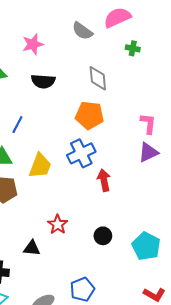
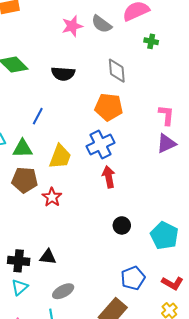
pink star: (33, 44) -> (72, 26), moved
red arrow: (104, 180) -> (109, 177), moved
red star: (58, 224) -> (52, 197), moved
black triangle: (32, 248) -> (48, 257), moved
blue pentagon: (82, 289) -> (133, 278), moved

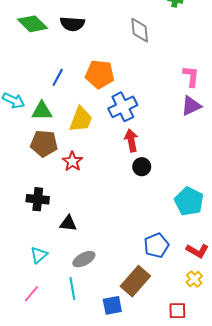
black semicircle: (63, 74) -> (72, 24), moved
orange pentagon: (109, 107) -> (100, 74), moved
black circle: (122, 225) -> (142, 167), moved
black cross: (19, 261) -> (38, 199), moved

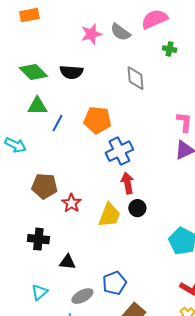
green triangle: (42, 111) -> (37, 106), moved
yellow trapezoid: (81, 119) -> (109, 215), moved
blue pentagon: (156, 245) -> (114, 283), moved

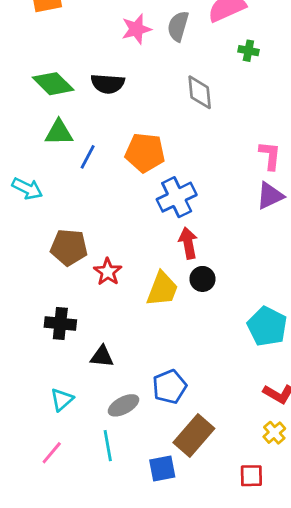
gray semicircle: (120, 32) -> (178, 26), turned 70

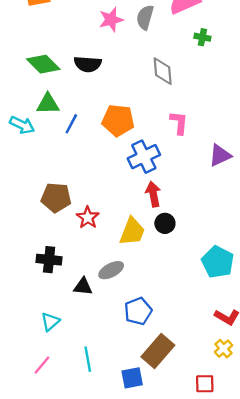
pink L-shape: (270, 155) -> (179, 123), moved
cyan arrow: (27, 188) -> (22, 125), moved
gray ellipse: (123, 405) -> (111, 270), moved

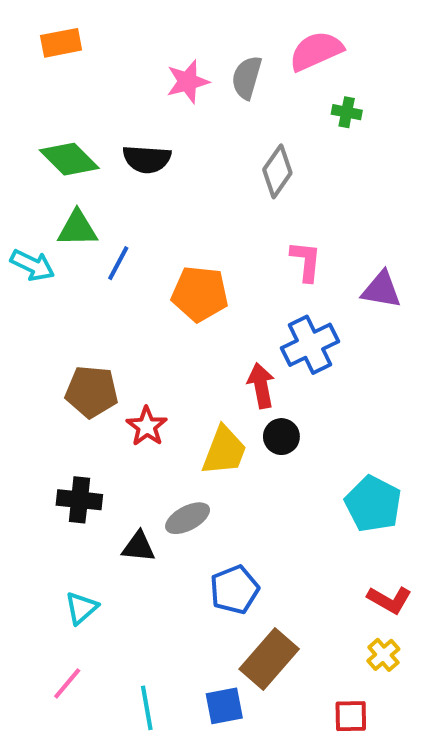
gray diamond: (163, 71) -> (277, 171), turned 40
orange pentagon: (118, 120) -> (200, 294), moved
purple triangle: (220, 155) -> (381, 290), moved, turned 35
blue cross: (144, 157) -> (310, 345), moved
cyan line: (88, 359) -> (147, 708), moved

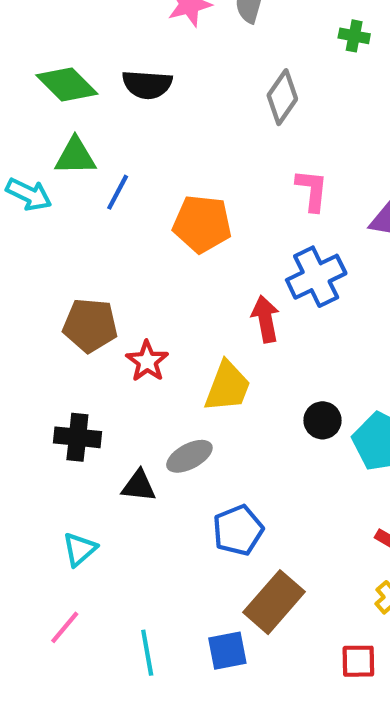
black circle: (281, 437) -> (322, 420), moved

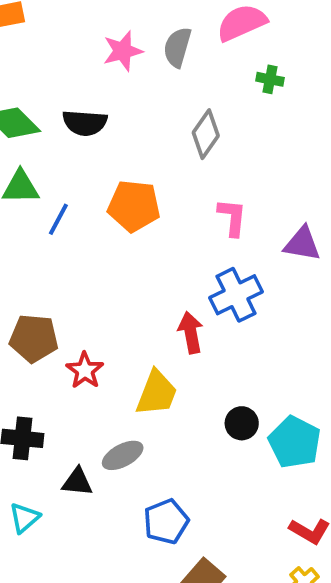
orange pentagon: (202, 224) -> (134, 206), moved
cyan triangle: (80, 549) -> (24, 518), moved

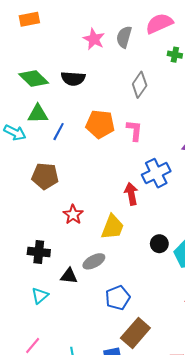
pink star: (123, 51) -> (94, 39), turned -30
pink L-shape: (232, 217) -> (134, 130), moved
brown pentagon: (34, 338) -> (45, 176), moved

